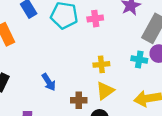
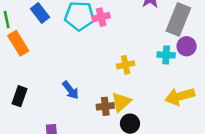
pink cross: (95, 19) -> (101, 17), moved
yellow triangle: (105, 91) -> (121, 102), moved

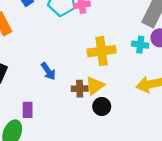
yellow cross: (126, 65) -> (102, 51), size x1.6

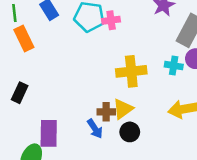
blue arrow: (48, 71) -> (95, 129), moved
purple rectangle: (28, 110) -> (49, 133), size x1.5

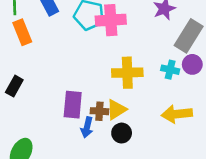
pink cross: (111, 20) -> (111, 20), size x1.6
blue arrow: (95, 129) -> (87, 127), turned 42
purple rectangle: (49, 133) -> (73, 105), moved

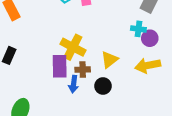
purple circle: (192, 64) -> (150, 38), moved
yellow cross: (127, 73) -> (73, 47), moved, turned 35
yellow triangle: (116, 110) -> (109, 60), moved

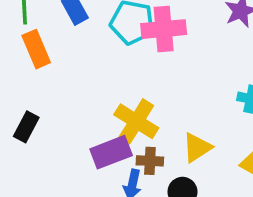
purple rectangle: (60, 66) -> (111, 152), turned 65

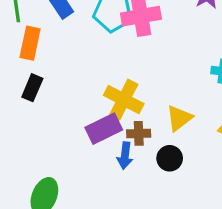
orange rectangle: (36, 49) -> (30, 43), turned 40
black rectangle: (26, 127) -> (32, 88), moved

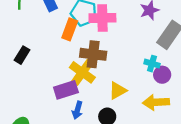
orange rectangle: (30, 43) -> (70, 29), moved
brown cross: (139, 133) -> (93, 54), moved, size x1.6

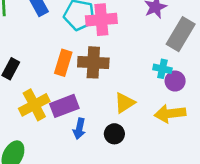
orange rectangle: (70, 29) -> (63, 63), moved
yellow cross: (82, 72) -> (34, 105), moved, turned 30

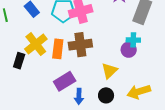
purple circle: (175, 81) -> (129, 50), moved
yellow cross: (34, 105) -> (36, 44), moved
yellow arrow: (170, 114) -> (139, 92), moved

